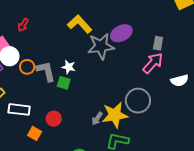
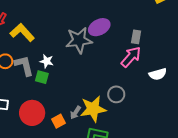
yellow L-shape: (80, 24) -> (22, 32), moved
gray circle: (138, 101) -> (116, 94), size x0.7
red circle: (54, 119) -> (32, 113), size x1.6
orange square: (35, 133) -> (59, 121), moved, turned 32

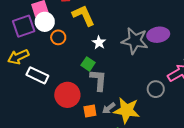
white star: (47, 61) -> (99, 43), moved
gray L-shape: (24, 66) -> (98, 80), moved
gray circle: (116, 94) -> (156, 89), moved

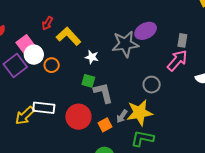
yellow arrow: (18, 57) -> (25, 116), moved
gray circle: (156, 89) -> (152, 85), moved

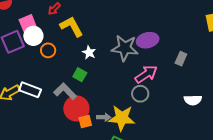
pink arrow: (177, 60) -> (146, 74), moved
gray L-shape: (103, 93) -> (65, 91), moved, turned -45
gray arrow: (122, 116) -> (104, 117), turned -136
red circle: (78, 117) -> (76, 108), moved

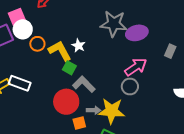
yellow L-shape: (72, 27) -> (60, 51), moved
gray star: (125, 48) -> (114, 24), moved
gray L-shape: (65, 91) -> (84, 84), moved
orange square: (85, 121) -> (79, 123), moved

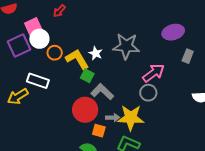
gray star: (114, 24) -> (126, 46), moved
purple ellipse: (137, 33) -> (173, 32), moved
white rectangle: (20, 83) -> (38, 81), moved
orange square: (79, 123) -> (99, 131), turned 32

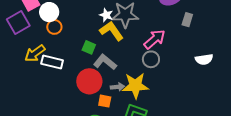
white circle: (39, 39) -> (49, 12), moved
white star: (96, 53) -> (106, 15), moved
yellow L-shape: (77, 59) -> (111, 31), moved
white rectangle: (38, 81) -> (52, 62), moved
yellow arrow: (18, 97) -> (35, 53), moved

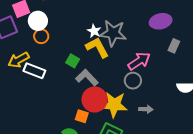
red circle: (89, 81) -> (95, 99), moved
gray arrow: (117, 87) -> (146, 109), moved

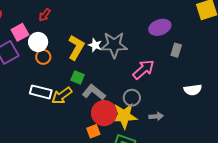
yellow L-shape: (97, 47) -> (76, 47), moved, turned 65
yellow arrow: (18, 60) -> (62, 96), moved
gray circle: (133, 81) -> (132, 98), moved
orange square: (82, 116) -> (93, 131), turned -32

